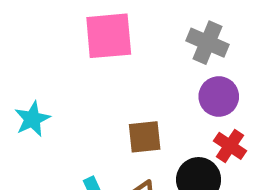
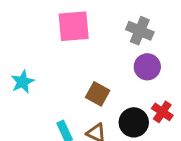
brown square: (145, 137) -> (98, 94), turned 35
red cross: (230, 146) -> (162, 112), moved

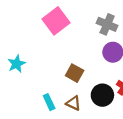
pink square: (74, 26) -> (56, 21), turned -32

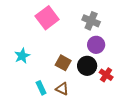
cyan star: (17, 64) -> (22, 56), moved
black circle: (102, 95) -> (87, 66), moved

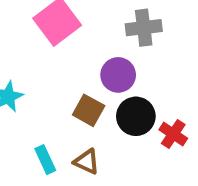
gray cross: (91, 21) -> (144, 28), turned -30
purple circle: (96, 45) -> (118, 75), moved

